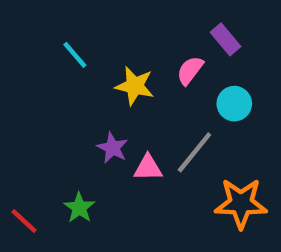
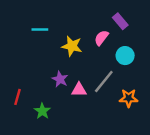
cyan line: (75, 55) -> (40, 30), turned -49
orange star: (241, 203) -> (129, 98), moved, size x0.7
red line: (24, 221) -> (18, 97), moved, turned 63

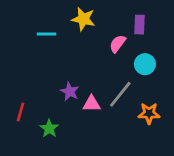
purple rectangle: (120, 21) -> (139, 25), turned 42
yellow star: (72, 46) -> (83, 19), moved

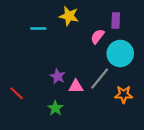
cyan circle: (145, 64) -> (120, 53), size x1.5
red line: (21, 112) -> (17, 93), turned -63
green star: (49, 128) -> (55, 108), moved

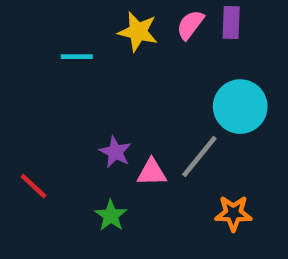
purple rectangle: (116, 20) -> (231, 23), moved
pink semicircle: (97, 36) -> (190, 25), moved
orange star: (124, 94) -> (233, 213), moved

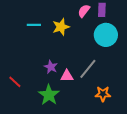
yellow star: (138, 32) -> (61, 27), moved, turned -30
cyan circle: (240, 107) -> (106, 35), moved
green star: (111, 216) -> (49, 95), size x1.5

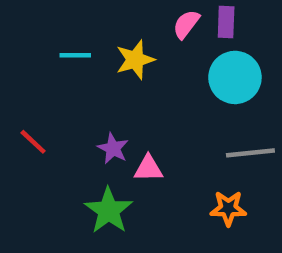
gray line: (88, 69) -> (250, 153), moved, turned 45
red line: (15, 82) -> (33, 142), moved

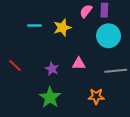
pink triangle: (148, 168) -> (79, 64), moved
orange star: (228, 208) -> (96, 96), moved

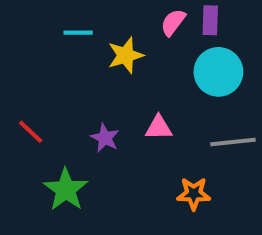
cyan line: (35, 26) -> (78, 33), moved
green star: (50, 97) -> (66, 190), moved

